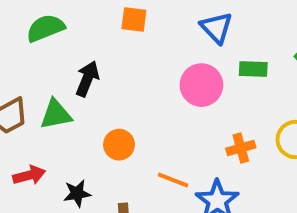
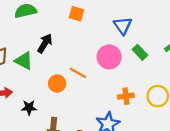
green rectangle: (253, 69) -> (140, 52), turned 35
green triangle: (56, 114) -> (24, 61), turned 30
orange line: (173, 180) -> (78, 73), moved

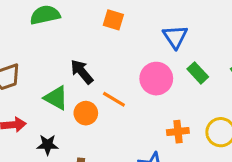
black arrow: (45, 43) -> (82, 72), moved, turned -72
green triangle: (24, 61) -> (56, 98), moved

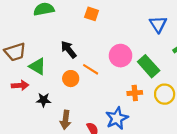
blue triangle: (175, 37) -> (158, 24), moved
green rectangle: (198, 73) -> (149, 66), moved, size x1.5
green triangle: (56, 98) -> (37, 66), moved

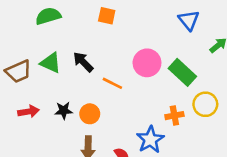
green triangle: (37, 66) -> (51, 63), moved
orange circle: (71, 79) -> (90, 114), moved
orange cross: (135, 93) -> (174, 116), moved
black star: (43, 100) -> (64, 111), moved

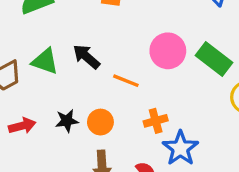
orange cross: (174, 116) -> (156, 121), moved

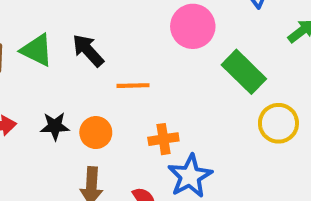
pink circle: (168, 51) -> (193, 26), moved
orange line: (126, 81) -> (133, 86), turned -30

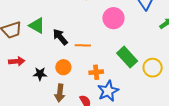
black arrow: (88, 50) -> (60, 37), moved
green rectangle: (244, 72) -> (127, 57), moved
black star: (55, 126) -> (40, 74), moved

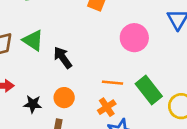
orange line: (83, 45) -> (113, 83), moved
orange cross: (96, 72) -> (107, 107), turned -32

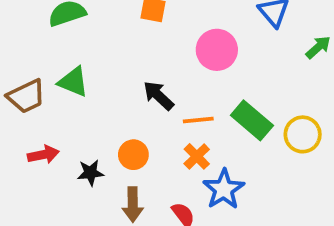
black arrow: (63, 58) -> (158, 96), moved

